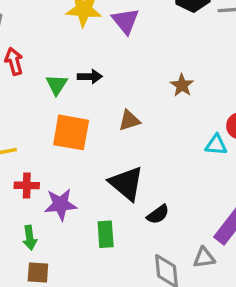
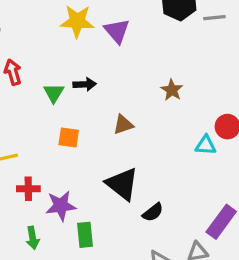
orange square: (71, 132) -> (69, 138), size x0.6
green rectangle: (106, 234) -> (85, 235), moved

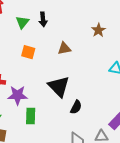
black arrow: (85, 84) -> (43, 19), turned 80
black semicircle: (153, 212) -> (76, 107), turned -32

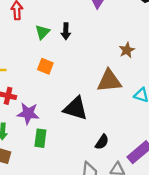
brown triangle: (64, 48) -> (109, 81), moved, size x1.6
black triangle: (59, 86) -> (76, 108), turned -35
black semicircle: (76, 107) -> (102, 142), moved

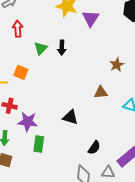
orange square: (45, 66) -> (21, 72), moved
brown triangle: (109, 81) -> (101, 92), size x0.6
black triangle: (76, 108) -> (70, 117), size x0.7

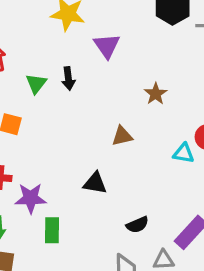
purple triangle: (91, 18) -> (107, 46), moved
brown triangle: (101, 92) -> (122, 136), moved
black semicircle: (94, 148) -> (137, 225), turned 40

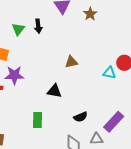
brown star: (156, 94) -> (90, 14), moved
purple star: (31, 198) -> (14, 75), moved
green rectangle: (52, 230) -> (38, 120), moved

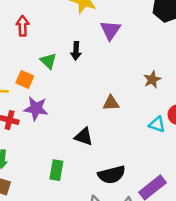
brown star: (90, 14) -> (152, 79), moved
green triangle: (18, 29) -> (48, 61), moved, turned -32
black semicircle: (81, 117) -> (112, 175), size x1.5

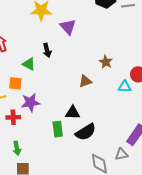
brown star: (152, 79) -> (106, 62), moved
green rectangle: (56, 170) -> (58, 129), moved
black semicircle: (112, 175) -> (86, 132), moved

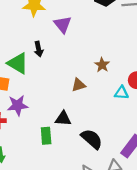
green triangle: (29, 64) -> (18, 63), size x1.5
black semicircle: (86, 132) -> (92, 139), moved, turned -110

